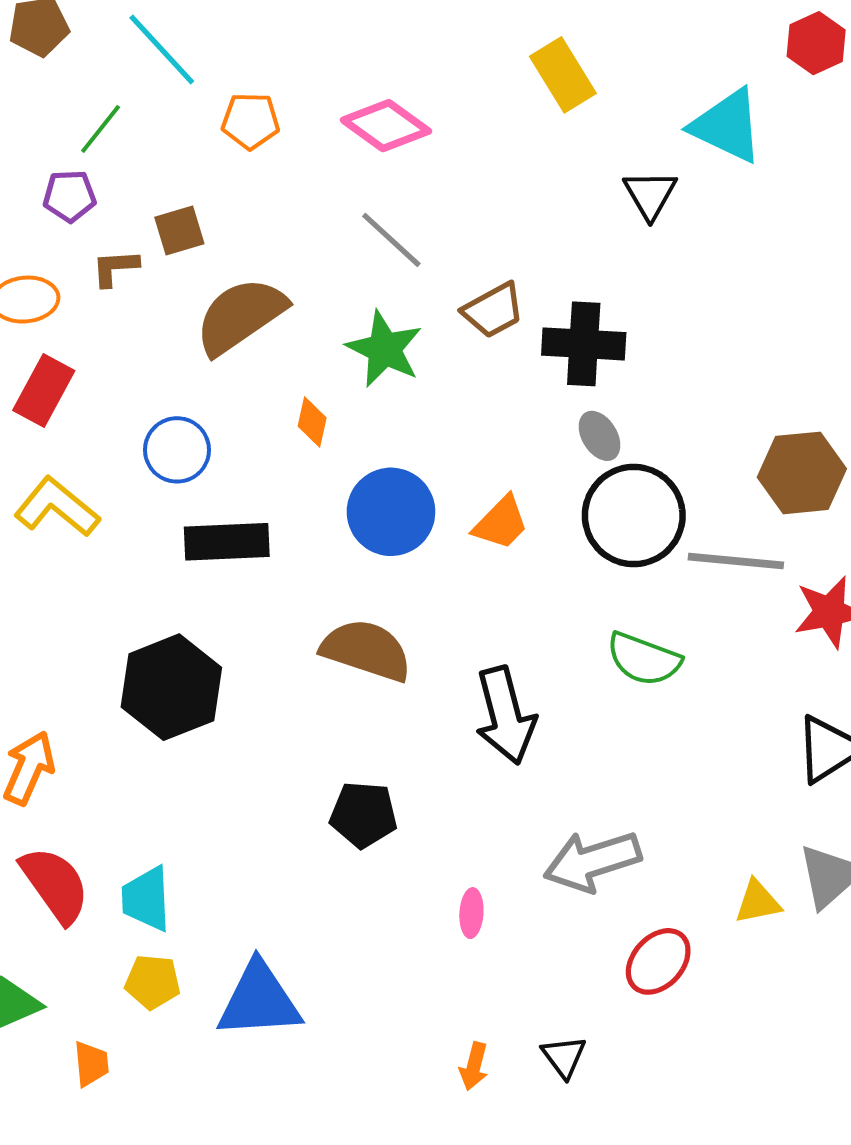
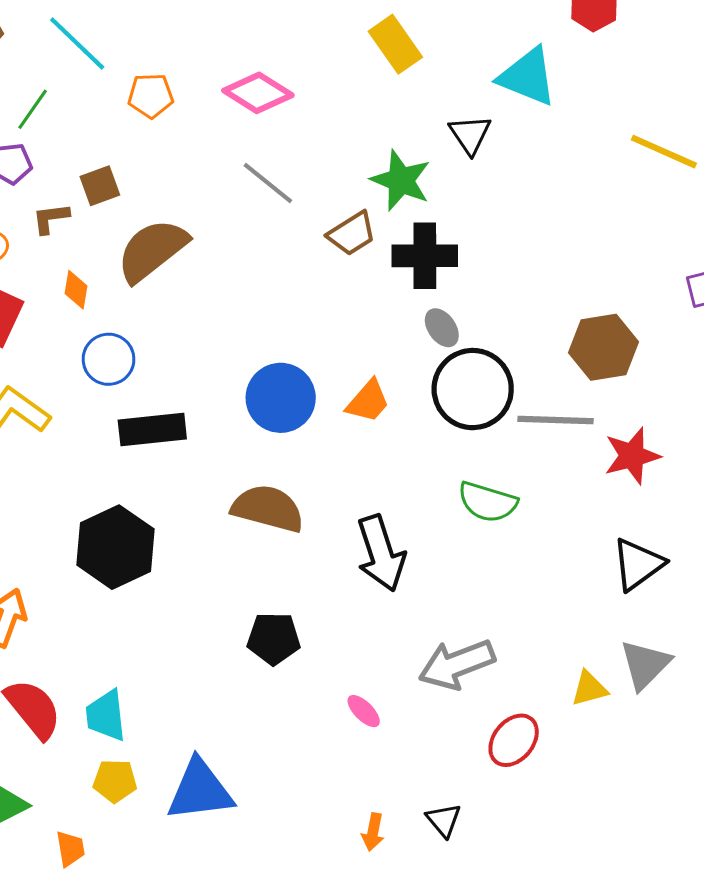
green star: (384, 349) -> (401, 180), moved
orange diamond: (312, 422) -> (76, 290), moved
pink ellipse: (471, 913) -> (364, 711), turned -45

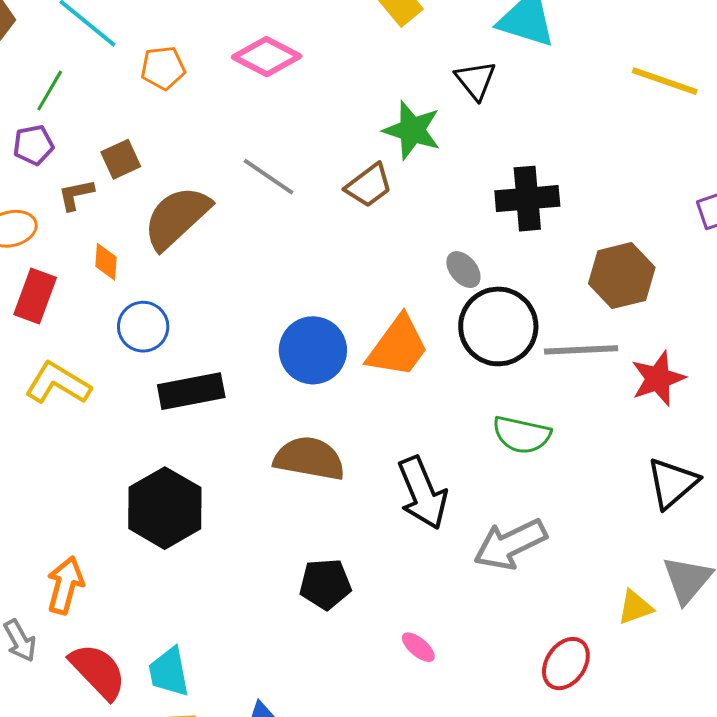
gray line: (268, 183) -> (268, 177), moved
black cross: (425, 256) -> (527, 199), moved
orange trapezoid: (368, 401) -> (398, 347), size x1.5
gray arrow: (457, 664) -> (510, 544), moved

